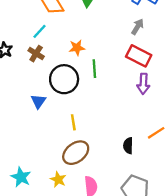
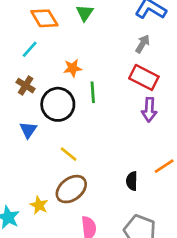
brown cross: (36, 54) -> (26, 86), moved
yellow line: (73, 122) -> (69, 154), turned -42
yellow star: (58, 179) -> (39, 205), moved

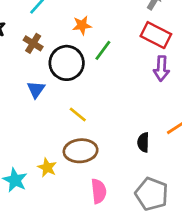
green line: (93, 92) -> (103, 50), turned 40
brown ellipse: (71, 189) -> (81, 151), turned 32

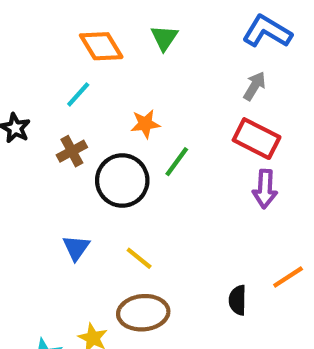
brown cross: (33, 43) -> (72, 151), turned 30
blue triangle: (36, 89) -> (76, 248), moved

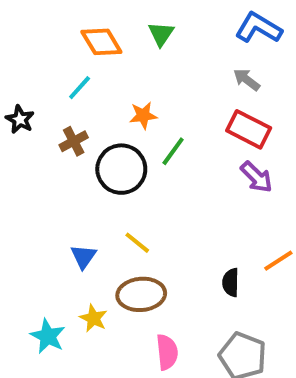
gray arrow: (254, 86) -> (247, 80), turned -84
purple arrow: (265, 189) -> (257, 177), turned -48
blue triangle: (76, 248) -> (84, 257), moved

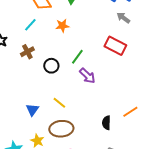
gray arrow: (247, 80) -> (123, 18), moved
orange star: (143, 115) -> (62, 26), moved
black circle: (121, 169) -> (51, 66), size x0.6
purple arrow: (257, 177) -> (87, 76), moved

